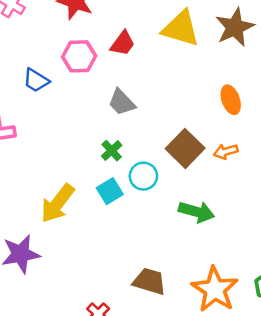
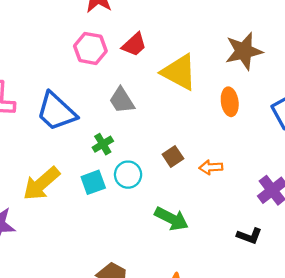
yellow triangle: (181, 28) -> (179, 72), moved
blue trapezoid: (36, 80) -> (56, 112), moved, size x1.6
orange ellipse: (231, 100) -> (230, 102), moved
brown square: (185, 148) -> (173, 156), size x0.6

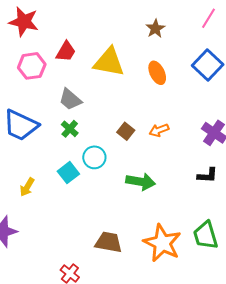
brown star: (244, 51) -> (155, 29), size x0.6
green cross: (103, 144) -> (70, 129), moved
yellow arrow: (41, 184) -> (27, 187), size x0.6

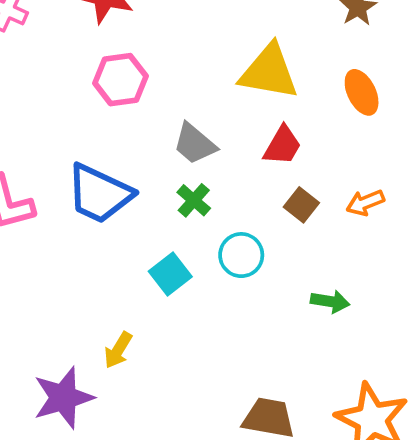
red trapezoid: (66, 52) -> (282, 146), moved
cyan square: (68, 173) -> (170, 274), moved
green arrow: (141, 182) -> (330, 301), size x0.7
yellow arrow: (27, 187) -> (118, 350), moved

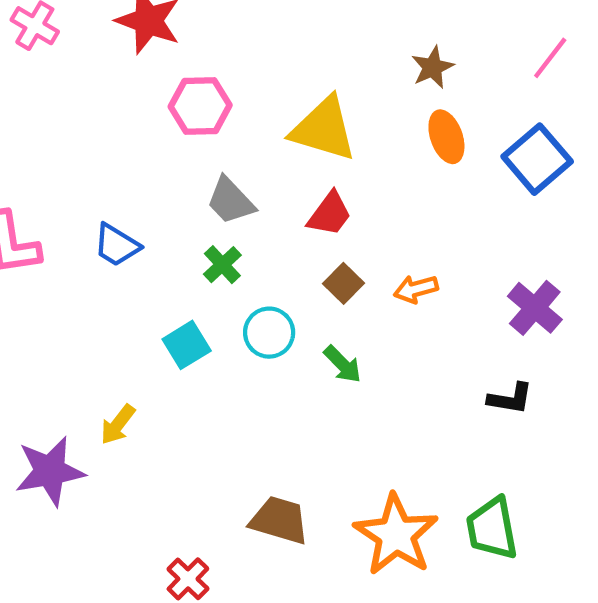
pink hexagon: (120, 80) -> (200, 106), moved
orange ellipse: (362, 92) -> (446, 137), moved
blue trapezoid: (99, 194) -> (117, 245), size x0.6
green arrow: (330, 301) -> (343, 364), moved, turned 30

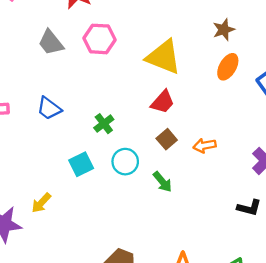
orange ellipse: (446, 137) -> (228, 67), turned 44
gray trapezoid: (231, 201) -> (51, 43), moved

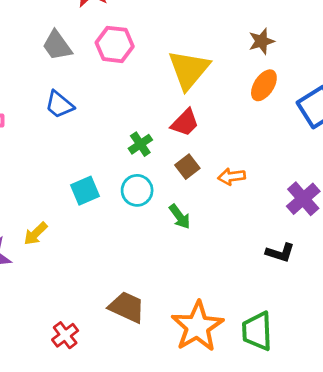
yellow triangle: (163, 57) -> (189, 70), turned 45
blue trapezoid: (49, 108) -> (59, 105), moved
green cross: (104, 124) -> (140, 144), moved

